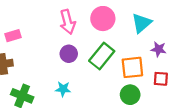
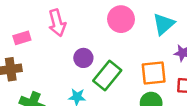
pink arrow: (68, 22) -> (57, 23), moved
green rectangle: (102, 56) -> (107, 76), moved

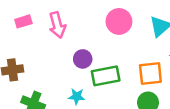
pink rectangle: (22, 38) -> (23, 21), moved
green rectangle: (107, 76) -> (106, 76), turned 40

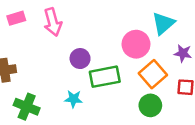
pink circle: (119, 21) -> (136, 44), moved
orange square: (150, 73) -> (153, 74), turned -35

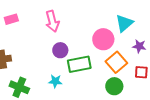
pink arrow: (53, 22) -> (52, 21), moved

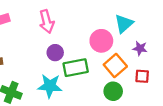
cyan star: (55, 81) -> (50, 86), size x1.6

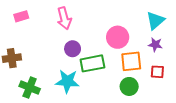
cyan triangle: (124, 24) -> (155, 20), moved
orange square: (115, 65) -> (131, 61), turned 35

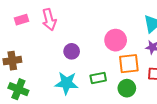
pink arrow: (64, 18) -> (49, 20), moved
green rectangle: (92, 63) -> (98, 78), moved, size x0.7
green cross: (30, 88) -> (18, 89), moved

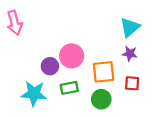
pink circle: (116, 40) -> (72, 56), moved
purple circle: (72, 51) -> (50, 66), moved

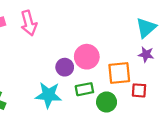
red square: (132, 83) -> (139, 90), moved
green circle: (101, 99) -> (107, 102), moved

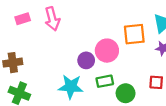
orange square: (119, 73) -> (134, 34), moved

